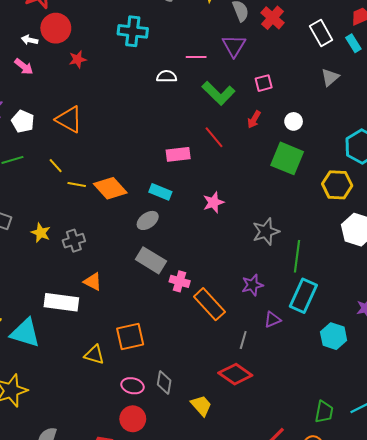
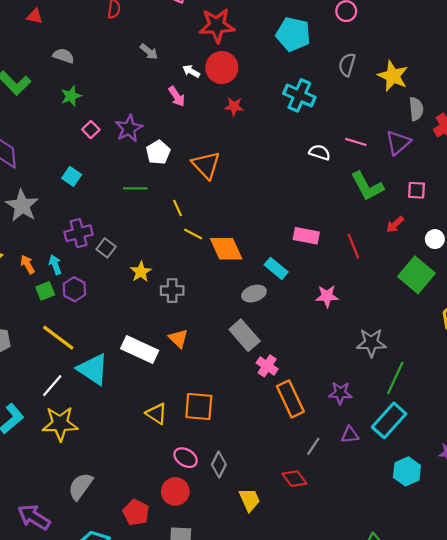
red line: (214, 137) -> (353, 246), moved
red diamond: (235, 374) -> (294, 479), size x0.7

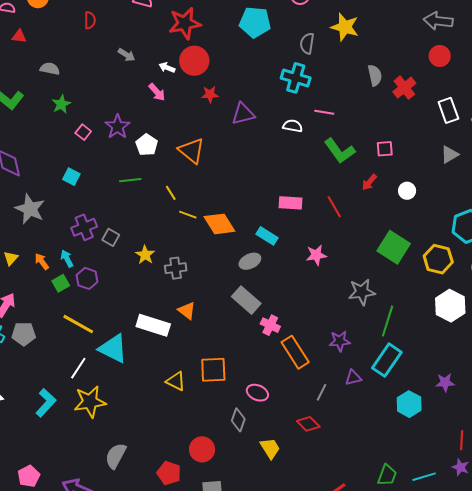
yellow star: (393, 76) -> (345, 27), moved
cyan cross: (299, 95) -> (296, 78), moved
purple triangle: (398, 143) -> (243, 114), moved, turned 35
green square: (416, 275) -> (394, 247), moved
pink ellipse: (186, 458) -> (257, 393), moved

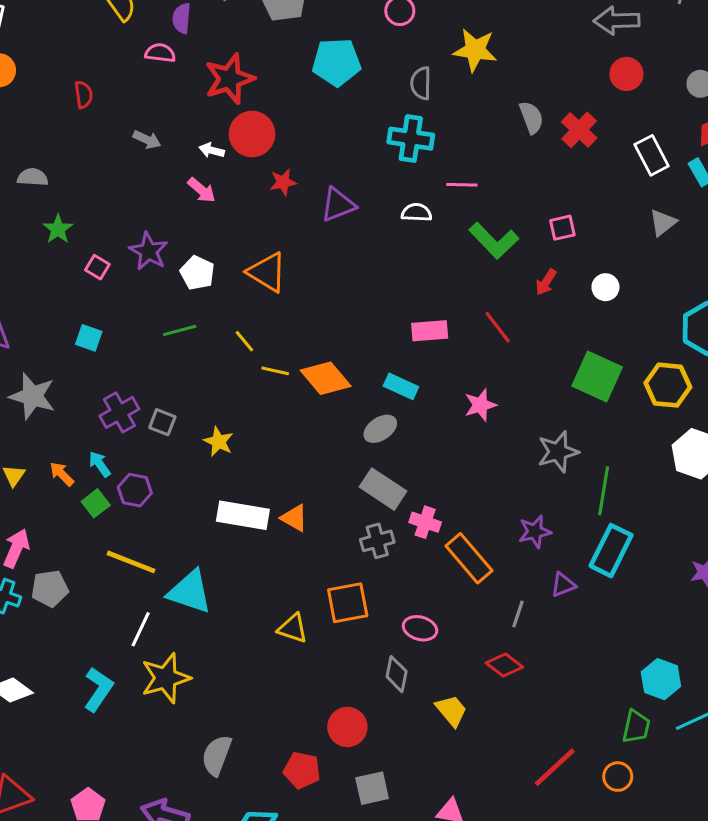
gray cross: (176, 268) -> (377, 541), moved
white rectangle: (153, 325) -> (243, 515), moved
cyan hexagon: (409, 404) -> (661, 679), moved

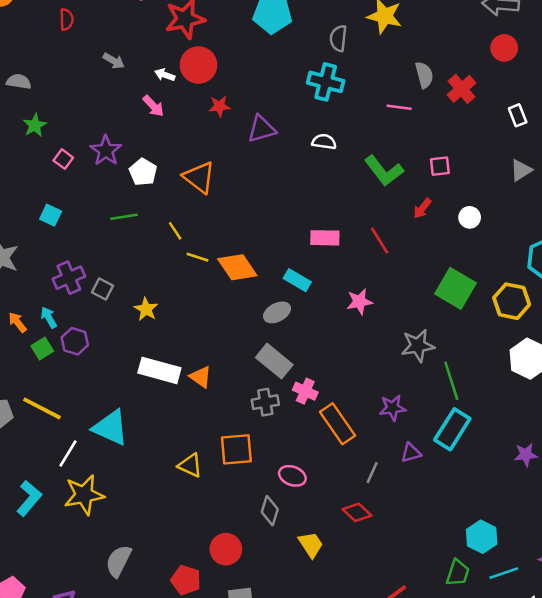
white rectangle: (652, 155) -> (518, 115), size x0.7
pink line: (462, 185) -> (399, 107), moved
green line: (604, 491) -> (451, 381), turned -33
yellow line: (131, 562) -> (42, 408), moved

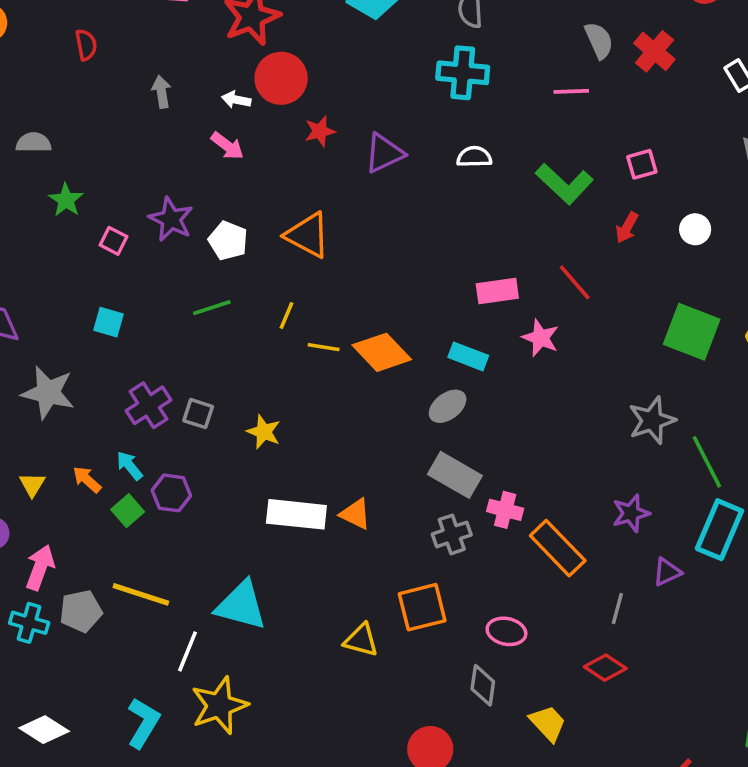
gray arrow: (114, 61) -> (162, 92), turned -120
yellow line: (175, 231) -> (286, 315), turned 66
pink star: (359, 302) -> (541, 338), moved, turned -30

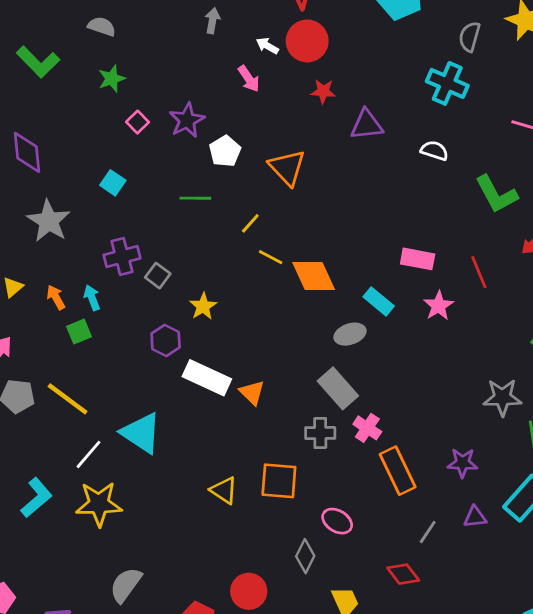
purple hexagon: (171, 493) -> (166, 340), moved

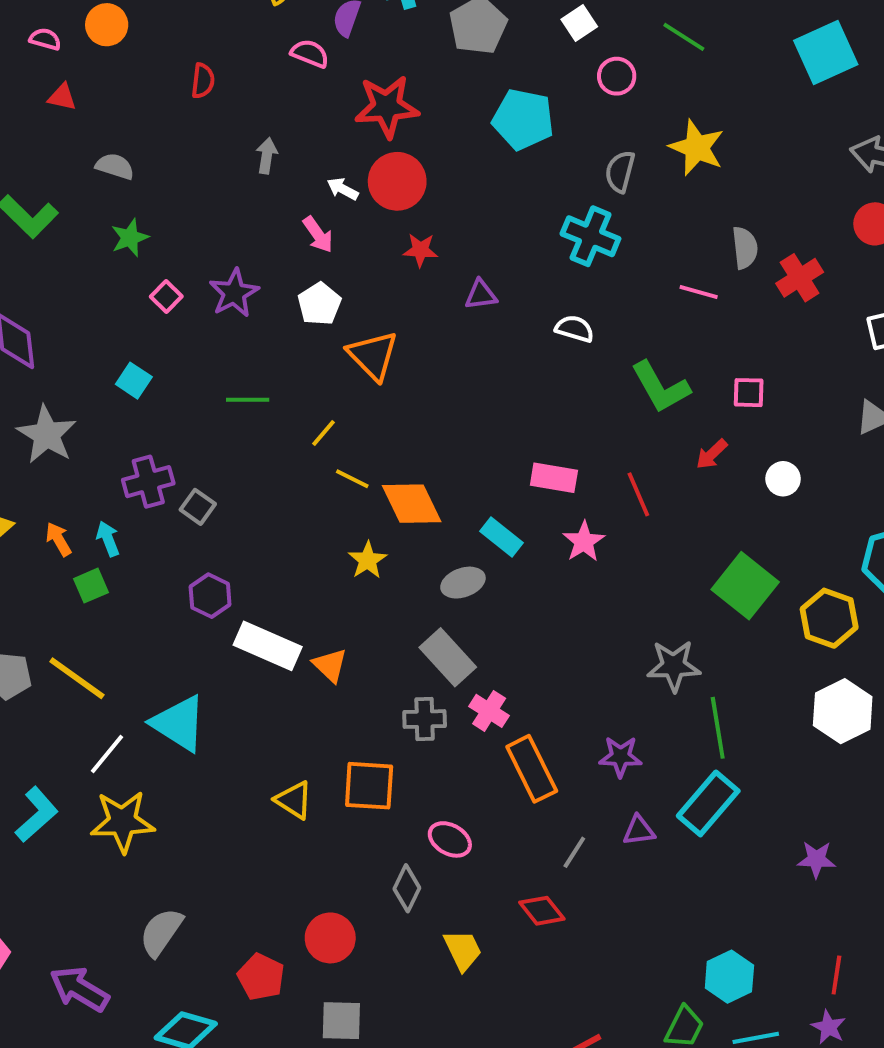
purple triangle: (367, 125) -> (481, 295), size x0.7
white pentagon: (225, 151) -> (319, 304), moved
yellow star: (203, 306) -> (368, 560), moved

